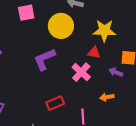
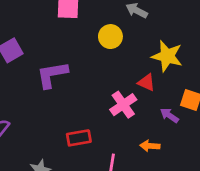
yellow circle: (61, 26) -> (110, 37), size x0.7
purple L-shape: (44, 59) -> (52, 75), moved

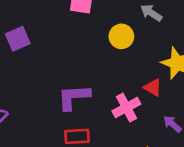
purple L-shape: (52, 75) -> (74, 97), moved

